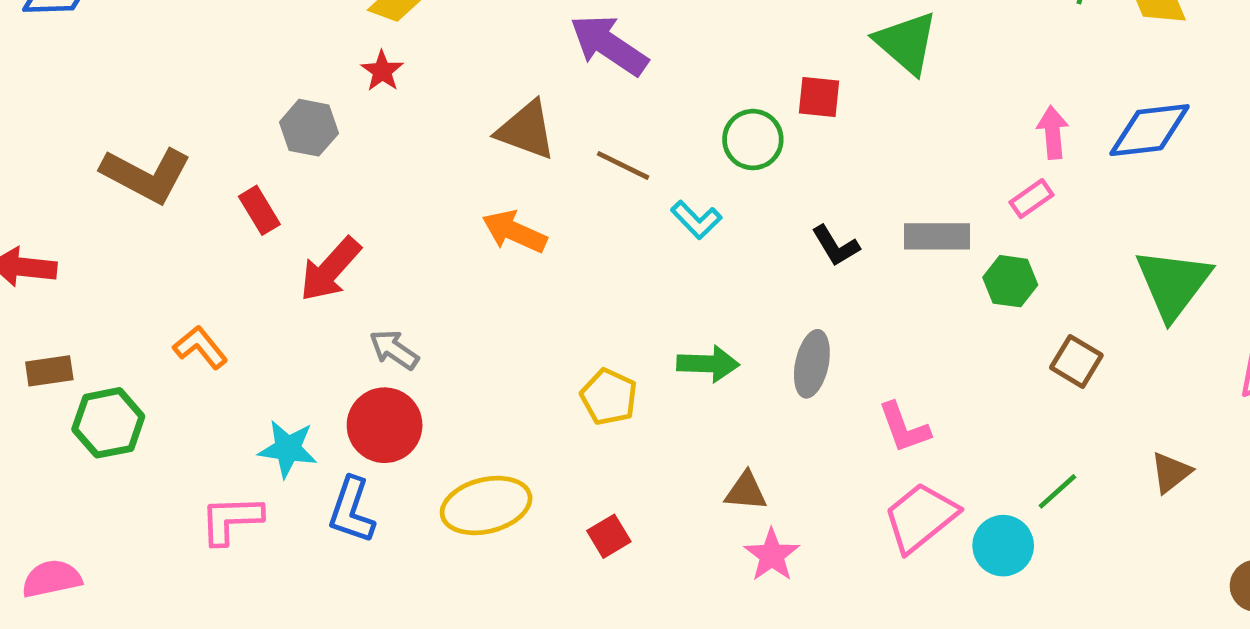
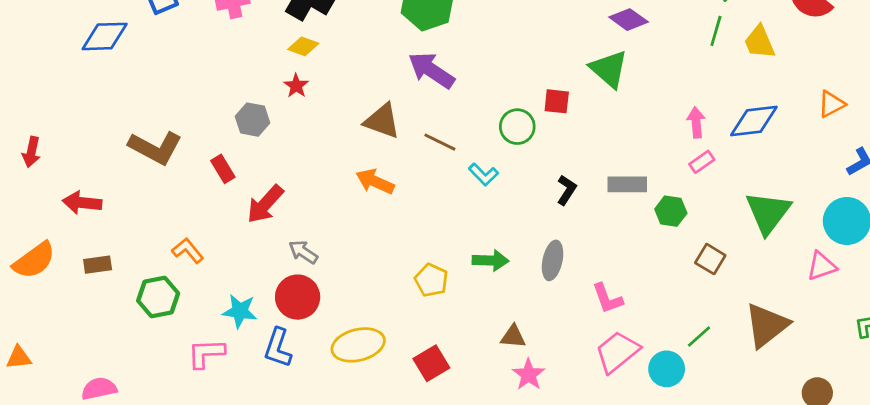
pink rectangle: (1031, 199) -> (702, 162), moved
black L-shape: (836, 246) -> (567, 190), turned -116
green hexagon: (108, 423) -> (158, 297), moved
brown triangle: (1171, 472) -> (767, 325), size x1.8
red square: (609, 536) -> (431, 363), size x1.4

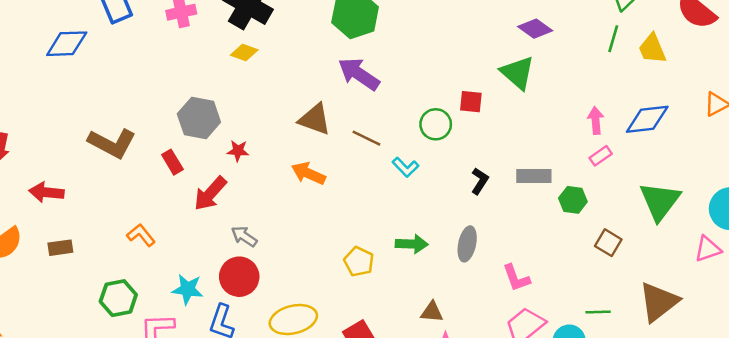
red star: (296, 86) -> (238, 151), moved, turned -30
gray hexagon: (253, 120) -> (199, 118), size x1.4
green hexagon: (158, 297) -> (118, 298), moved
green line: (699, 336) -> (598, 312), turned 40

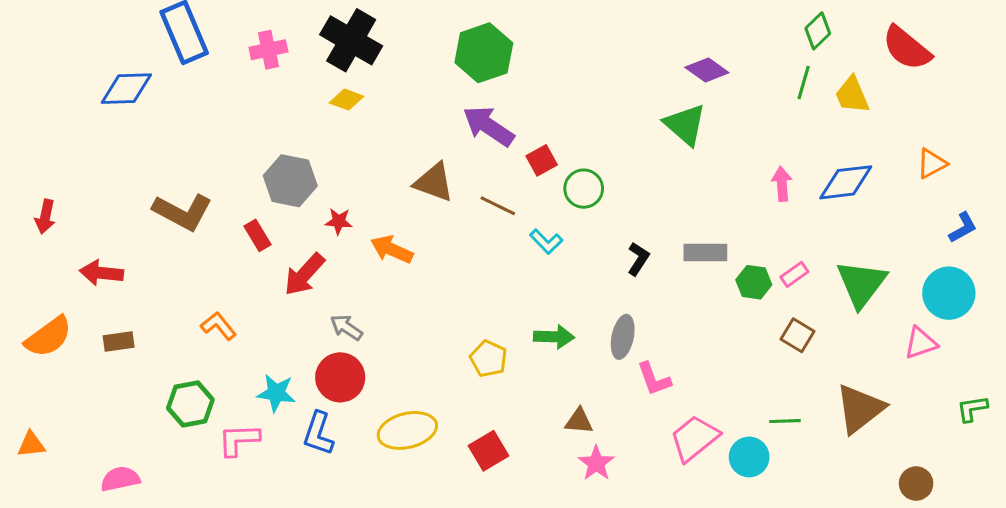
red square: (471, 102) -> (542, 160), moved, turned -35
pink rectangle: (601, 156) -> (794, 274), moved
orange arrow: (308, 173) -> (392, 249), moved
pink L-shape: (516, 278) -> (654, 379), moved

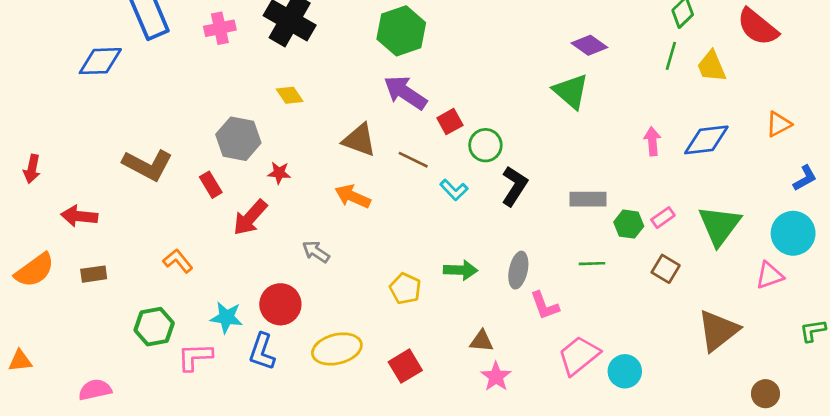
yellow diamond: (346, 100) -> (290, 95), moved, turned 36
orange arrow: (392, 249) -> (353, 196), moved
black L-shape: (638, 259) -> (514, 186), moved, size x1.4
gray arrow: (346, 327) -> (316, 252), moved
green line: (785, 421) -> (592, 264), moved

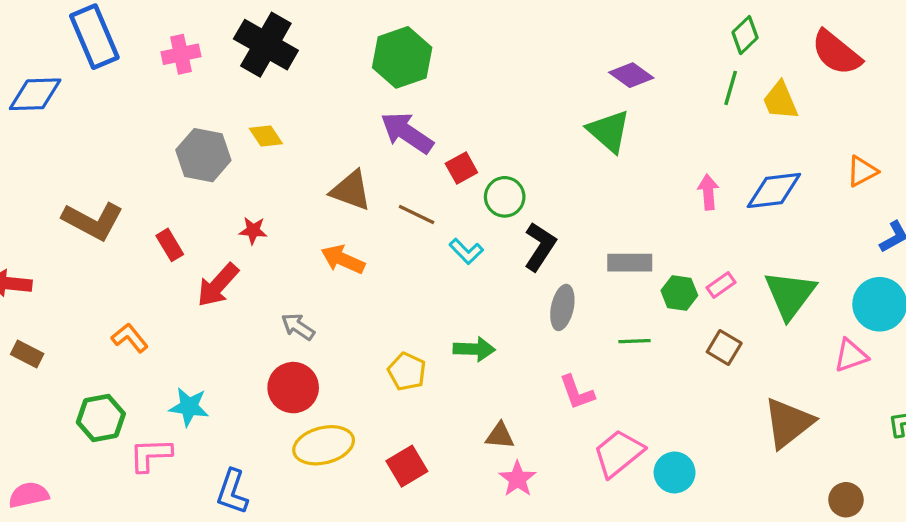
gray hexagon: (238, 139) -> (203, 155), moved
gray ellipse: (518, 270) -> (562, 307), moved
brown rectangle: (94, 274) -> (27, 354), turned 35
red circle: (280, 304) -> (293, 388), moved
blue L-shape: (262, 352) -> (232, 492), moved

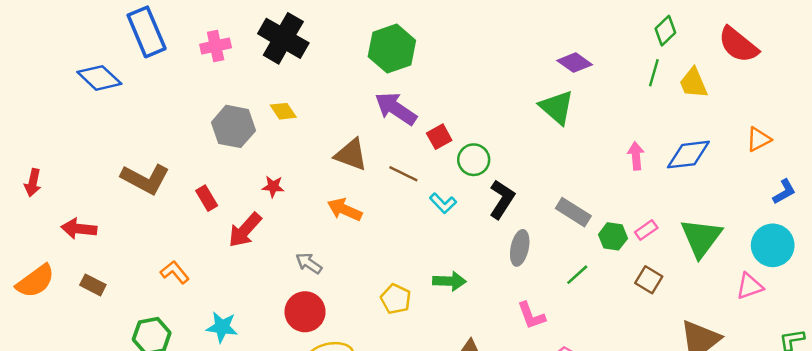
blue diamond: (35, 94) -> (99, 78), turned 45
gray rectangle: (630, 263) -> (573, 212), turned 32
green line: (634, 341) -> (577, 275), turned -40

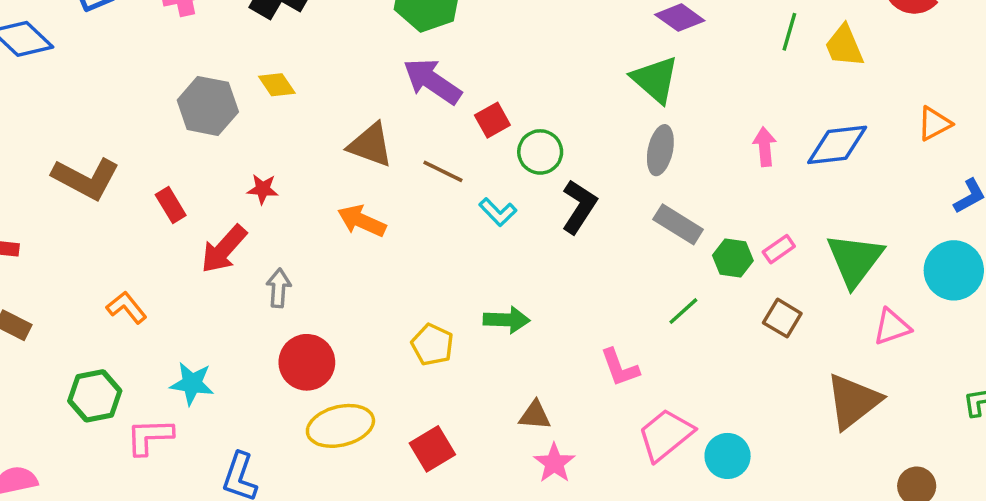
gray ellipse: (520, 248) -> (660, 150), moved
gray arrow: (309, 263) -> (279, 288), moved, turned 60
pink triangle: (750, 286) -> (892, 327), moved

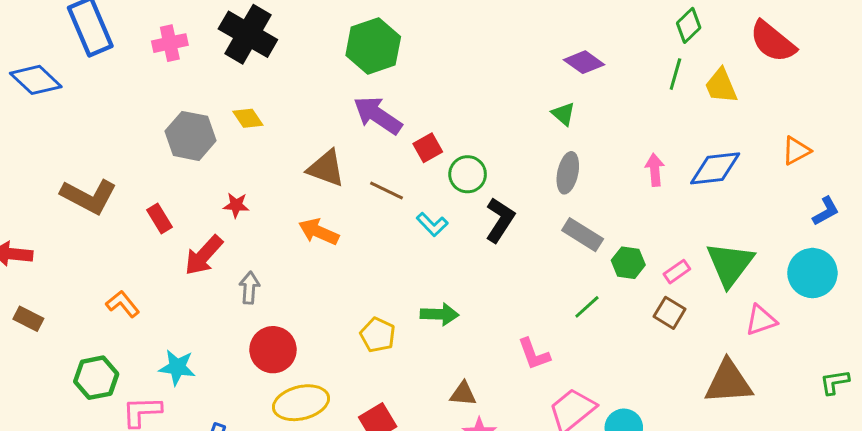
green triangle: (655, 79) -> (563, 114), size x0.6
pink rectangle: (779, 249) -> (677, 272), moved
brown triangle: (853, 401) -> (728, 382), turned 34

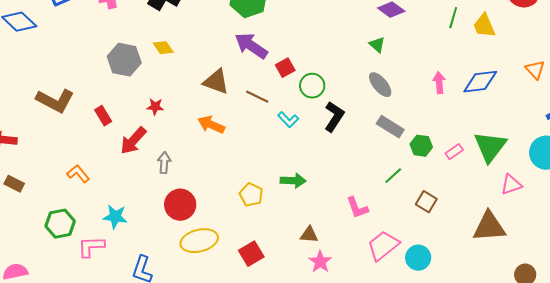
orange triangle: (796, 151) -> (535, 70), turned -45
gray ellipse: (568, 173) -> (380, 85), turned -52
brown square: (670, 313) -> (426, 202), moved

